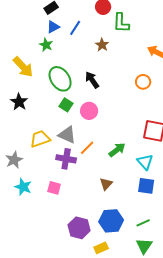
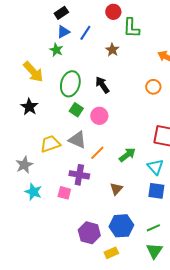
green ellipse: (60, 79) -> (70, 84), turned 50
purple cross: (66, 159) -> (79, 175), moved

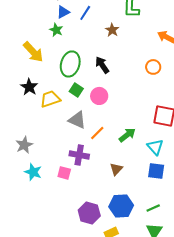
yellow trapezoid: (50, 144) -> (50, 99), moved

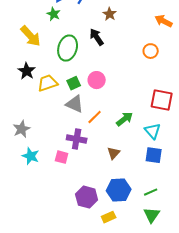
black arrow: (102, 65) -> (97, 37), moved
green square: (76, 90) -> (74, 83), moved, turned 32

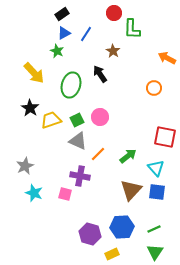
brown triangle: (114, 153) -> (131, 190), moved, size x1.6

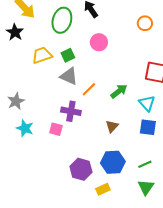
black star: (30, 108) -> (15, 32), moved
pink circle: (100, 117) -> (99, 42), moved
brown triangle: (131, 190) -> (112, 126), moved, size x0.6

